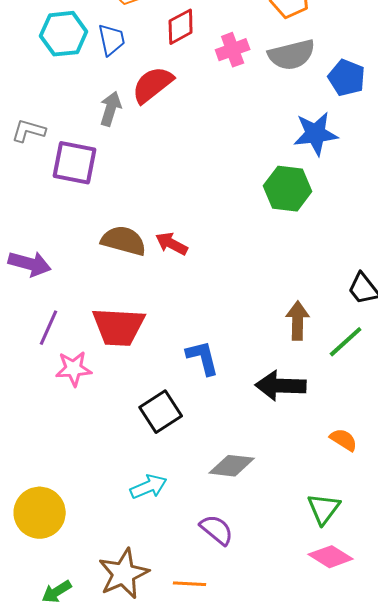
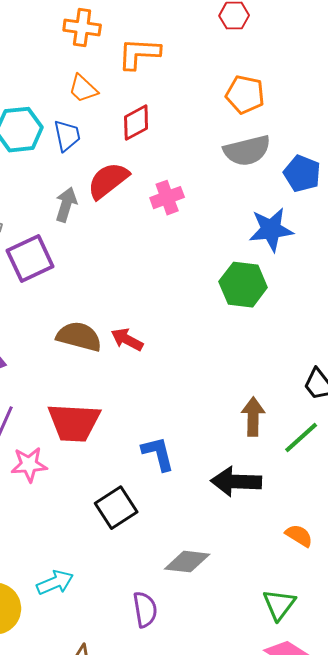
pink cross: (233, 50) -> (167, 198), moved
purple square: (75, 163) -> (30, 259), turned -36
cyan arrow: (149, 487) -> (55, 583), moved
purple semicircle: (217, 530) -> (145, 610), moved, turned 42

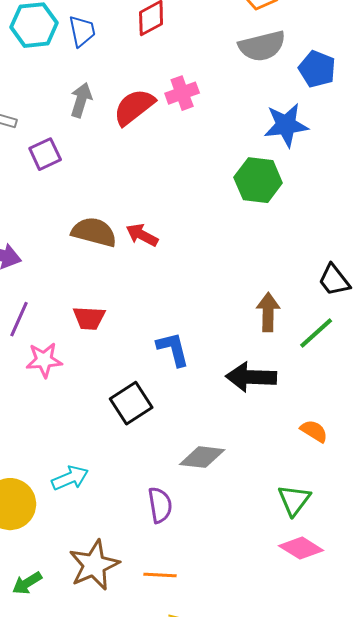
red semicircle: (108, 181) -> (134, 107), moved
purple square: (30, 259) -> (45, 154), size x0.7
red trapezoid: (74, 423) -> (89, 318), size x0.6

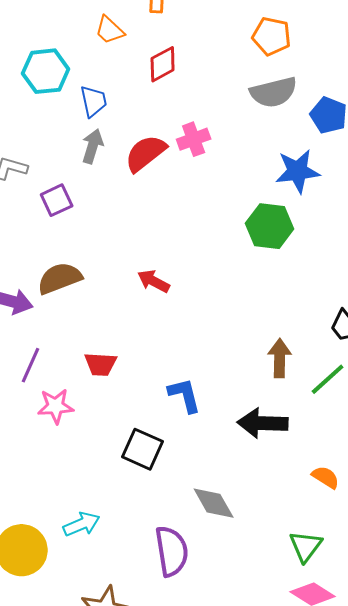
blue trapezoid: (82, 31) -> (94, 101), moved
brown semicircle: (94, 232) -> (60, 278), moved, turned -36
black square: (131, 403) -> (143, 449), turned -33
gray diamond: (202, 457) -> (214, 503), turned 54
purple semicircle: (160, 505) -> (172, 551), size x1.4

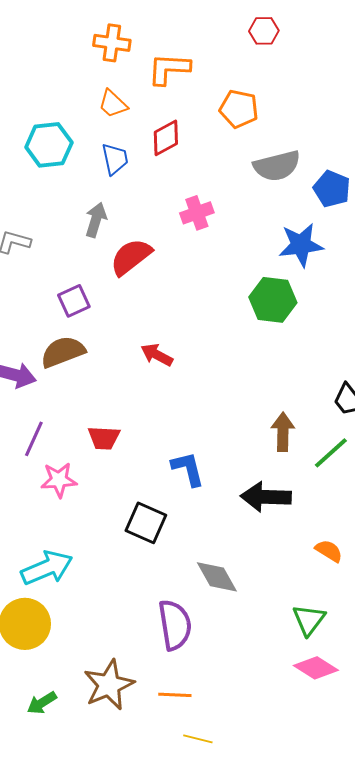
orange pentagon: (272, 36) -> (239, 109), moved
blue trapezoid: (94, 101) -> (115, 159), moved
red semicircle: (146, 153) -> (131, 257), moved
purple square: (57, 200) -> (74, 301), moved
cyan arrow: (82, 524) -> (47, 568), moved, size x1.4

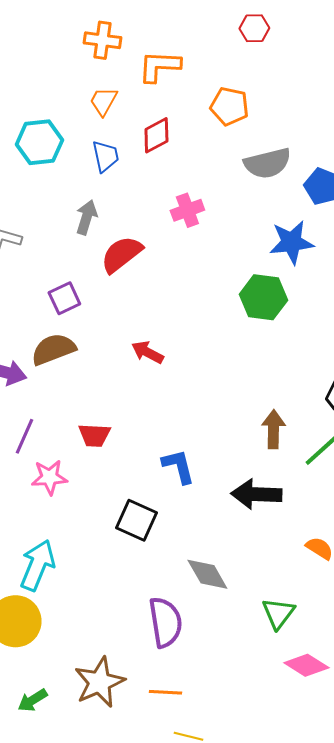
orange trapezoid: (113, 104) -> (103, 101), turned 76
cyan arrow: (47, 568) -> (37, 565), turned -45
green triangle: (309, 620) -> (278, 613), moved

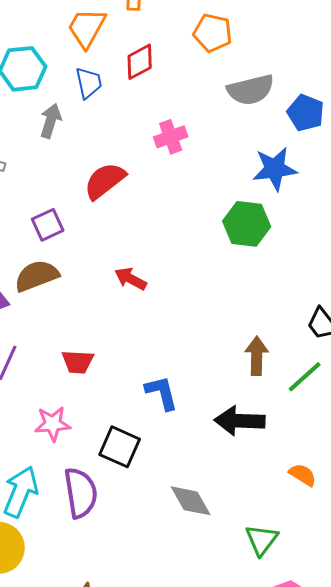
orange trapezoid: (103, 101) -> (87, 28), size x1.4
gray arrow: (86, 217) -> (51, 121), moved
pink star: (49, 477) -> (53, 424), moved
purple semicircle: (165, 622) -> (81, 493), moved

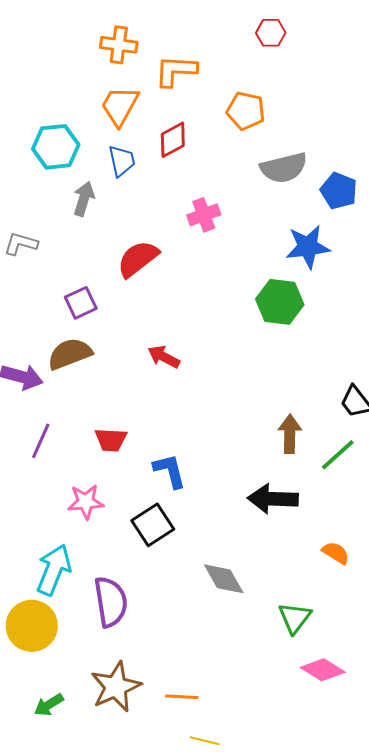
blue L-shape: (162, 393) -> (170, 471), moved
black square: (120, 447) -> (153, 525), turned 33
purple semicircle: (81, 493) -> (111, 602), moved

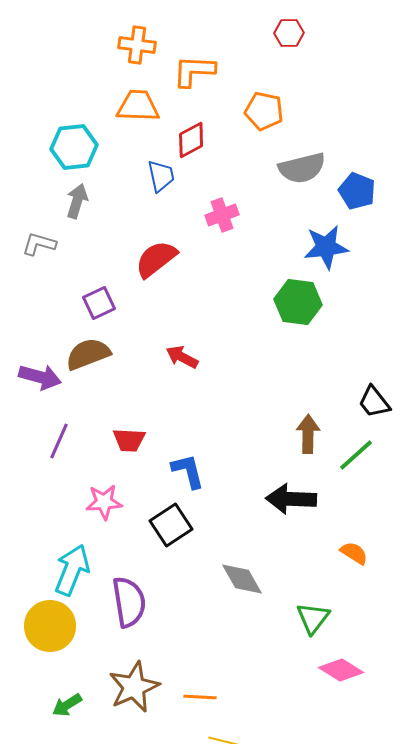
orange trapezoid: (120, 106) -> (138, 106), turned 63
blue trapezoid: (122, 161) -> (161, 176), moved
gray arrow: (84, 199) -> (77, 201), moved

